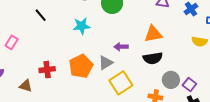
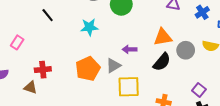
black semicircle: (153, 58) -> (162, 62), turned -42
red cross: (47, 70) -> (43, 70), moved
gray circle: (171, 80) -> (186, 50), moved
yellow square: (121, 83) -> (129, 87), turned 30

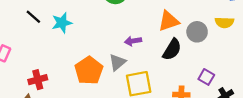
cyan star: (89, 27) -> (62, 23), moved
purple square: (199, 90) -> (206, 77), moved

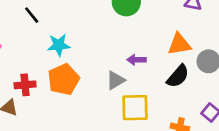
cyan star: (62, 23) -> (59, 45), moved
orange pentagon: (89, 70) -> (64, 79), moved

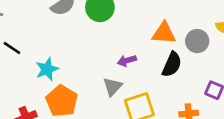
orange triangle: (179, 44) -> (164, 33), turned 30

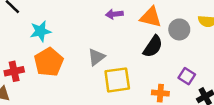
purple arrow: (127, 61) -> (114, 14), moved

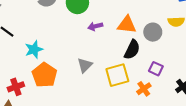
purple square: (187, 76) -> (156, 69), moved
yellow square: (117, 80) -> (117, 75), moved
orange cross: (160, 93) -> (144, 89), turned -32

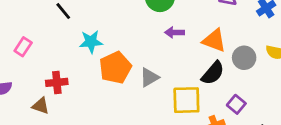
orange pentagon: (44, 75) -> (115, 68), moved

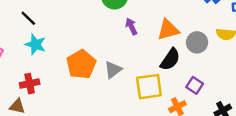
purple arrow: (175, 32) -> (131, 26), turned 70
orange triangle: (214, 40) -> (168, 30), turned -30
cyan star: (91, 42) -> (35, 44), moved, turned 30

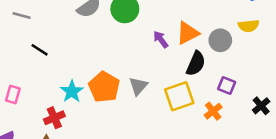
purple arrow: (131, 26) -> (161, 39), moved
cyan star: (35, 44) -> (72, 91), moved, turned 30

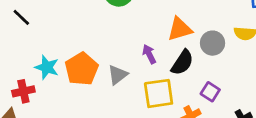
purple arrow: (161, 39) -> (149, 54), moved
cyan star: (72, 91) -> (47, 67), turned -30

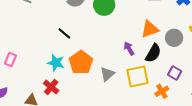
black line: (21, 17) -> (64, 33), moved
gray triangle: (118, 75) -> (107, 74), moved
red cross: (23, 91) -> (51, 87), moved, turned -35

